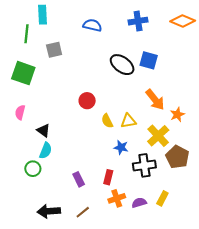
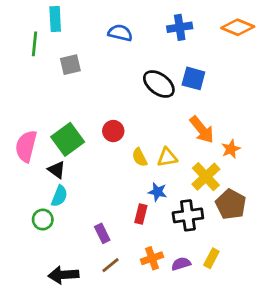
green square: (23, 73) -> (68, 139), moved, turned 35
pink semicircle: (20, 112) -> (26, 146), size x1.6
red rectangle: (108, 177) -> (141, 214), moved
brown line: (83, 212) -> (110, 265), moved

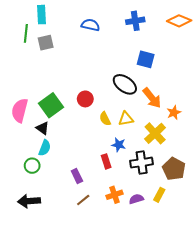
gray square: (70, 65) -> (46, 43), moved
black ellipse: (159, 84) -> (125, 84), moved
brown pentagon: (231, 204) -> (174, 169), moved
red rectangle: (141, 214) -> (106, 161), turned -32
black arrow: (63, 275) -> (29, 201), moved

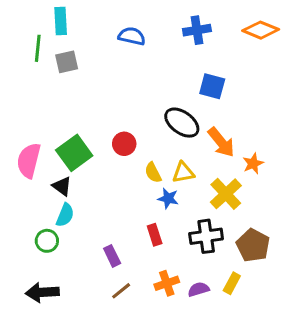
blue star: (119, 145) -> (168, 198), moved

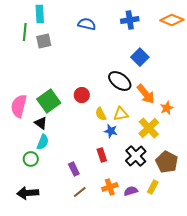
blue square: (212, 86) -> (140, 57), turned 30
black cross: (206, 236) -> (136, 156), turned -35

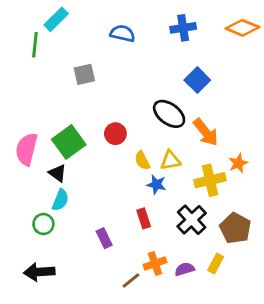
cyan rectangle: (40, 14) -> (56, 19), turned 48
gray square: (44, 41) -> (84, 74), moved
orange star: (167, 108) -> (238, 163), moved
yellow cross: (149, 128) -> (210, 180), turned 30
brown line: (80, 192) -> (131, 280), moved

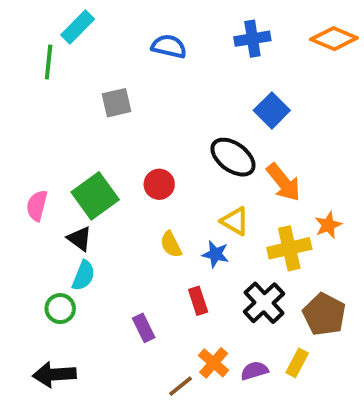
pink semicircle: (27, 149) -> (37, 206), size x0.7
yellow semicircle: (142, 160) -> (171, 244), moved
yellow triangle: (170, 160) -> (235, 221), turned 40
orange cross: (155, 264) -> (214, 363), turned -30

